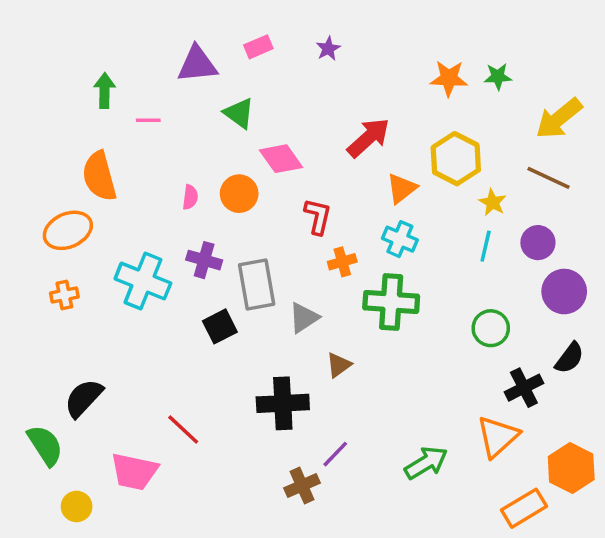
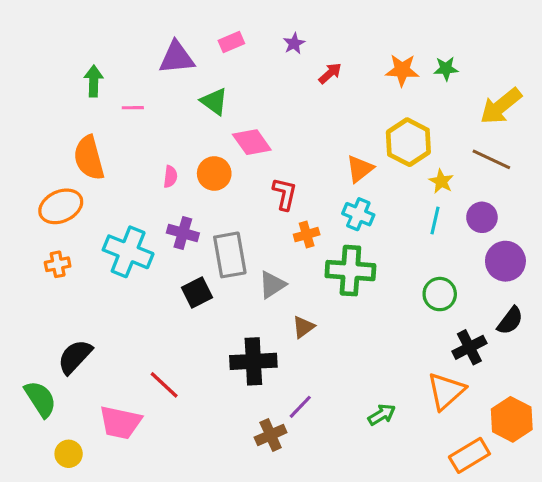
red arrow: (368, 138) -> (330, 73), moved, size x0.6
green arrow: (426, 463) -> (382, 415), size x0.7

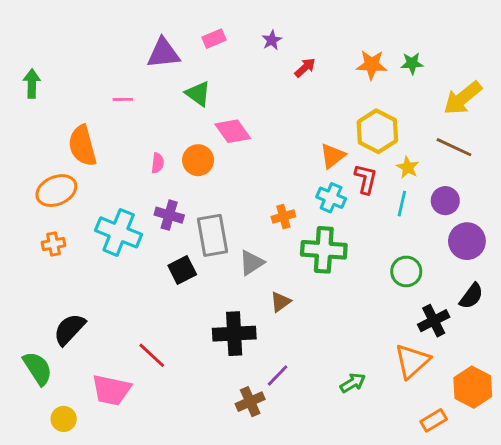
green arrow: (94, 81) -> (32, 84), moved
red L-shape: (285, 194) -> (366, 179), moved
orange rectangle: (469, 455) -> (434, 420), size x0.7

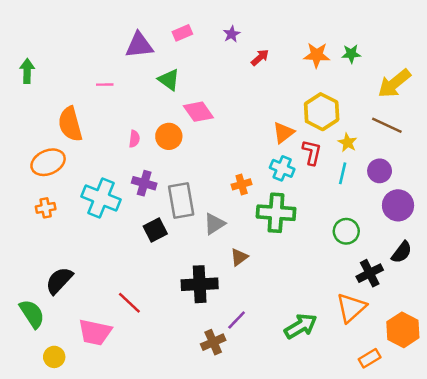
green arrow: (353, 383) -> (301, 326), size x1.5

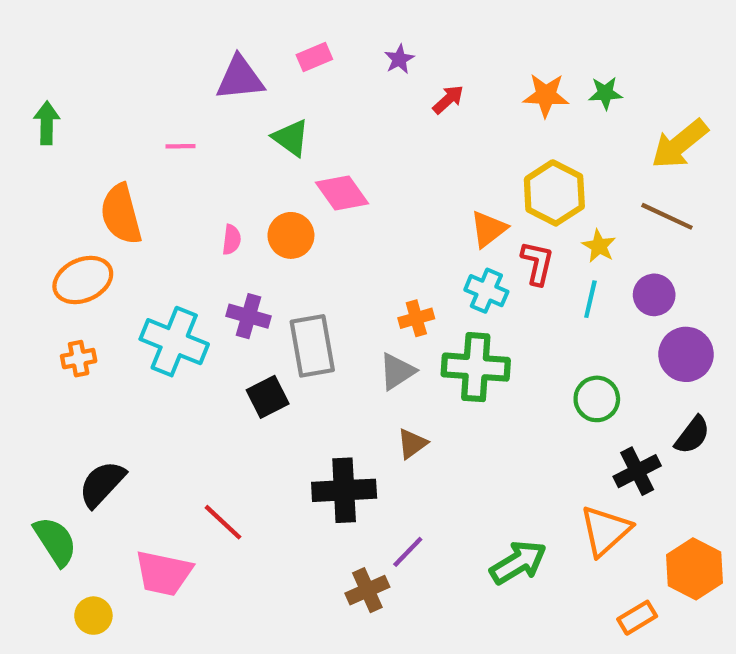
gray triangle: (214, 224) -> (397, 371), moved

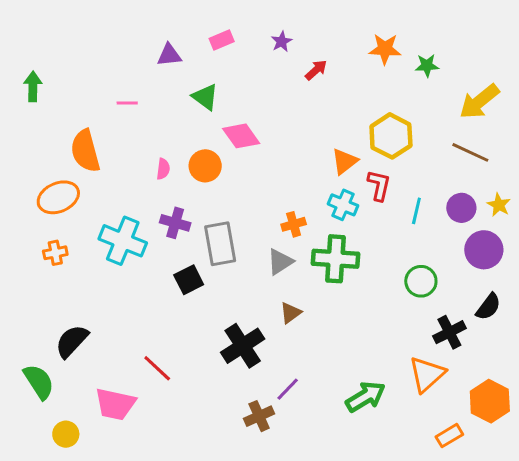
purple triangle: (240, 78) -> (169, 55), size x0.7
orange star: (546, 95) -> (385, 49), moved
yellow star: (599, 246) -> (499, 205), moved
black cross: (344, 490) -> (243, 346), turned -30

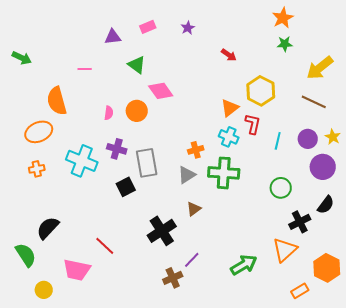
orange star: (385, 49) -> (283, 18), moved, turned -30
red arrow: (316, 70) -> (229, 55), moved, turned 77
green arrow: (33, 86) -> (22, 58), turned 114

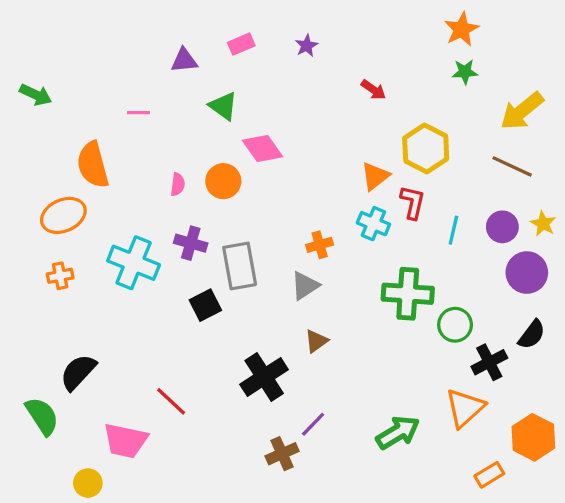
green cross: (224, 173) -> (408, 294), moved
green circle: (281, 188) -> (455, 325), moved
yellow circle: (44, 290) -> (88, 483), moved

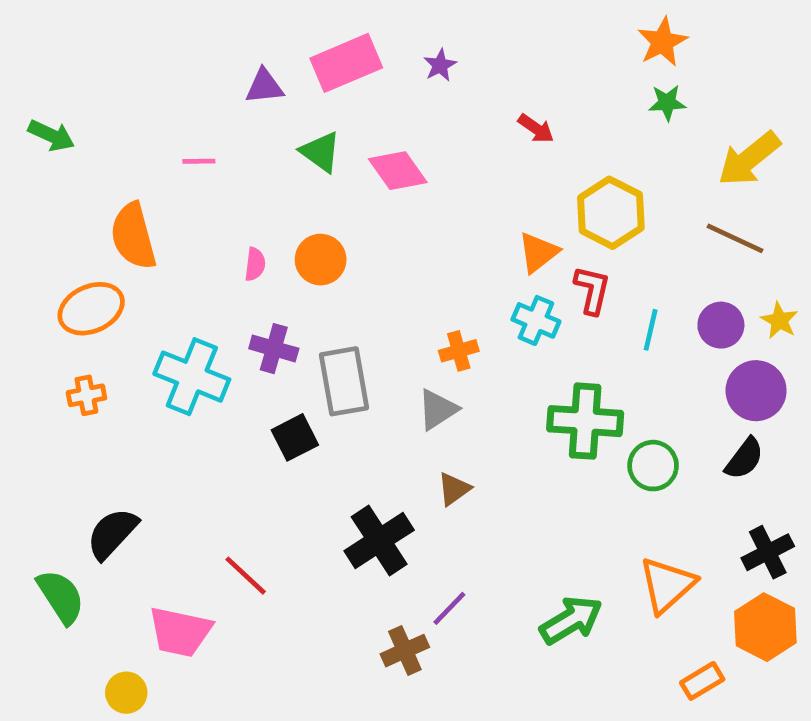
pink rectangle: (241, 44) -> (346, 63), size x1.8
pink diamond: (262, 149) -> (398, 171), moved
black semicircle: (532, 335) -> (744, 459), moved
black cross: (489, 362) -> (768, 552), moved

